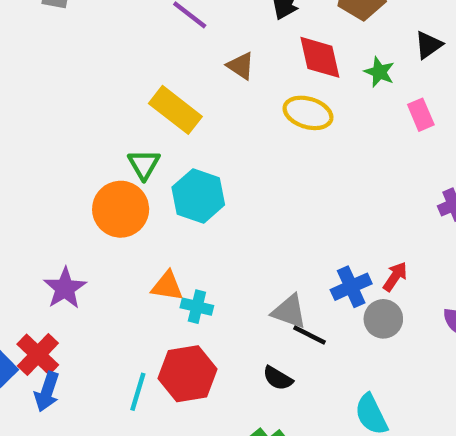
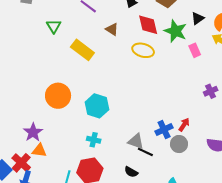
green star: (379, 72) -> (175, 31), size x1.6
green triangle: (144, 164) -> (54, 26), moved
cyan hexagon: (198, 196) -> (97, 106), moved
orange triangle: (167, 286) -> (39, 150), moved

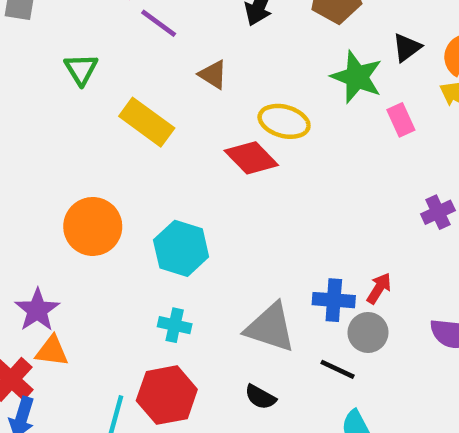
red diamond: (148, 25) -> (251, 158), moved, turned -30
blue cross: (164, 130) -> (334, 300), turned 30
gray triangle: (136, 141) -> (270, 328), size x1.4
black line: (145, 152) -> (338, 369), moved

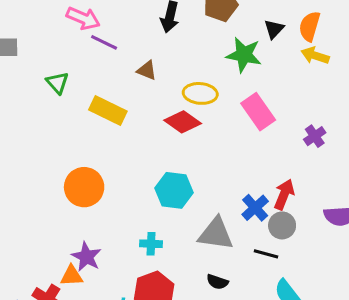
pink rectangle: (401, 120) -> (258, 112), moved, size x1.6
cyan hexagon: (181, 248) -> (174, 190), moved
red arrow: (379, 288) -> (284, 194), size x1.4
blue cross: (334, 300) -> (255, 208), turned -36
purple star: (37, 310) -> (86, 257), moved

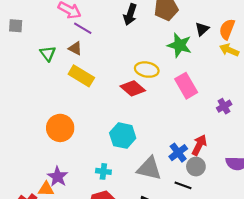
brown triangle: (147, 70) -> (75, 48), moved

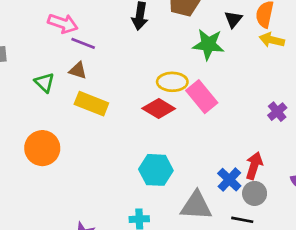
pink rectangle: (186, 86) -> (202, 97), moved
orange circle: (60, 128) -> (42, 148), moved

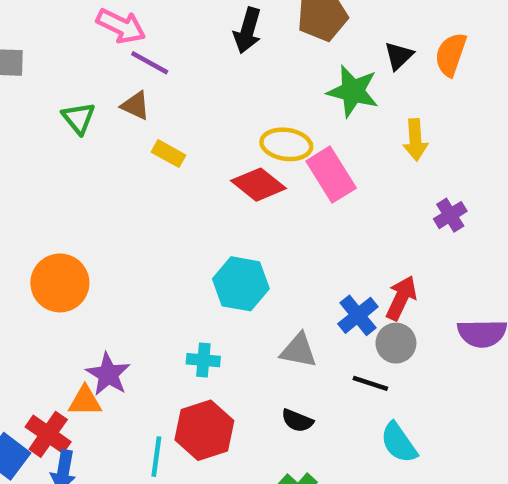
yellow arrow: (272, 40) -> (415, 140), moved, turned -115
yellow rectangle: (91, 104) -> (168, 154), moved, size x0.6
orange circle: (42, 148) -> (60, 283), moved
gray triangle: (196, 206) -> (299, 350), size x0.7

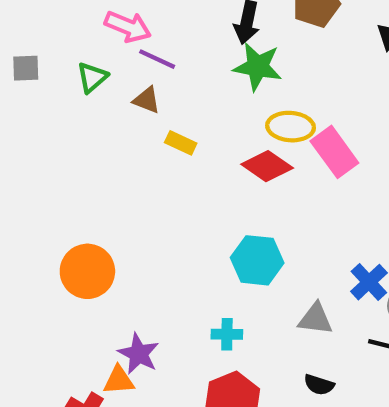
green star: (353, 91) -> (258, 67), moved
green triangle: (79, 118) -> (92, 77), moved, turned 32

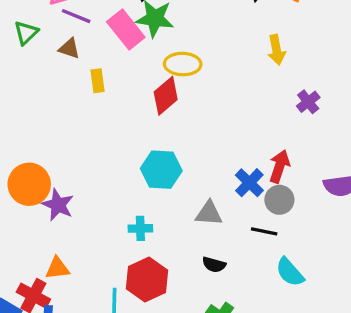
yellow rectangle: (181, 143) -> (97, 81), turned 60
pink rectangle: (334, 152) -> (126, 30), moved
red diamond: (267, 166) -> (166, 96), turned -72
purple star: (139, 354) -> (58, 205), moved

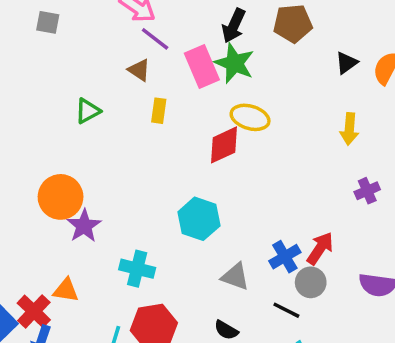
green triangle: (26, 33) -> (88, 111), moved
cyan cross: (140, 228) -> (137, 269), moved, size x1.4

